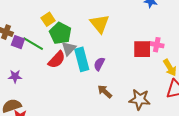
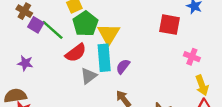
yellow triangle: (100, 24) -> (109, 34), moved
gray triangle: (69, 49) -> (89, 76), moved
red square: (142, 49) -> (169, 25), moved

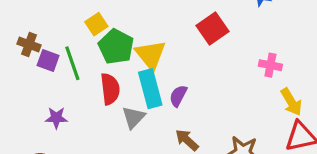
red square: (169, 25) -> (213, 28), moved, turned -35
green line: (53, 30) -> (72, 63), turned 40
red semicircle: (76, 53) -> (110, 89), turned -50
purple star: (25, 63) -> (56, 118), moved

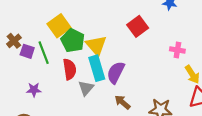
yellow square: (96, 24) -> (59, 26), size x1.5
brown cross: (29, 45) -> (14, 41), turned 32
purple semicircle: (178, 96) -> (116, 73), size x1.5

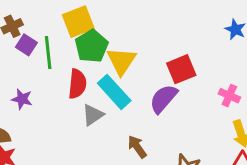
red square: (138, 26) -> (181, 69), moved
cyan rectangle: (97, 68) -> (114, 92), turned -40
purple semicircle: (116, 73) -> (163, 99), moved

